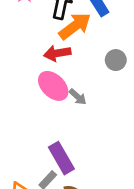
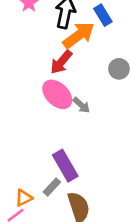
red arrow: (57, 53) -> (61, 62), turned -40

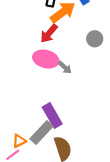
pink ellipse: (57, 94) -> (46, 59), turned -30
gray rectangle: (52, 187) -> (42, 132), size x1.6

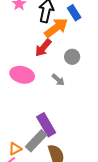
gray circle: (95, 39) -> (72, 57), moved
pink ellipse: (46, 59) -> (22, 75), moved

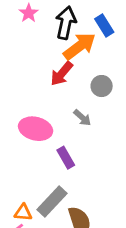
pink ellipse: (22, 75) -> (36, 129), moved
purple rectangle: (46, 125) -> (66, 158), moved, size x0.7
orange triangle: (15, 149) -> (23, 213), turned 32

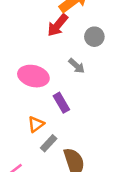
gray rectangle: (52, 202) -> (49, 143), size x0.6
orange triangle: (23, 213) -> (36, 124), moved, turned -42

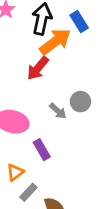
gray circle: (94, 37) -> (80, 102), moved

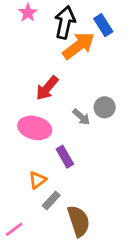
red arrow: (38, 68) -> (47, 88), moved

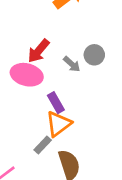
red arrow: (47, 88) -> (39, 51), moved
orange triangle: (37, 180) -> (58, 124), moved, size x1.5

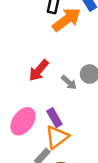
pink ellipse: (27, 75) -> (23, 121), moved, turned -68

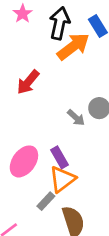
red arrow: (39, 70) -> (28, 82), moved

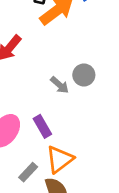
orange triangle: (62, 179) -> (60, 159), moved

